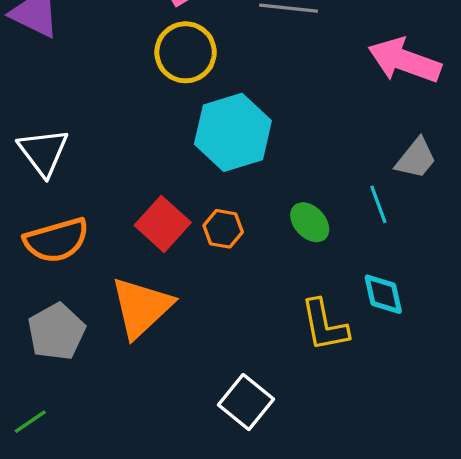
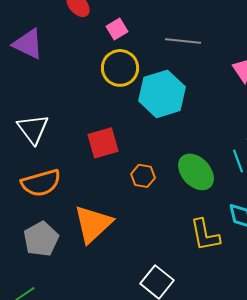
cyan hexagon: (233, 132) -> (162, 94), moved
green ellipse: (310, 222) -> (196, 172), size x1.5
red square: (163, 224) -> (103, 143), moved, turned 32

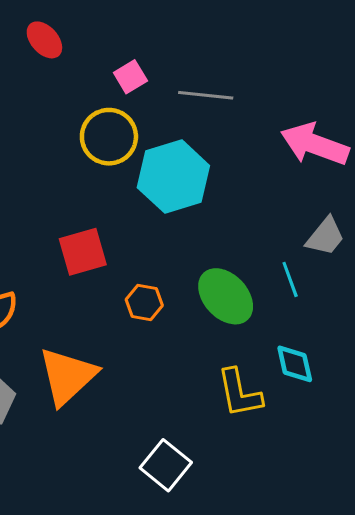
pink square: (117, 29) -> (130, 77), moved

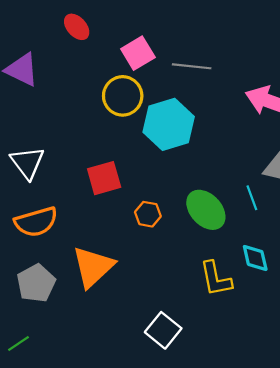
pink square: (130, 77) -> (138, 53), size x1.4

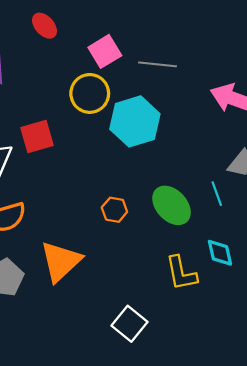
red square: (104, 178) -> (37, 136), moved

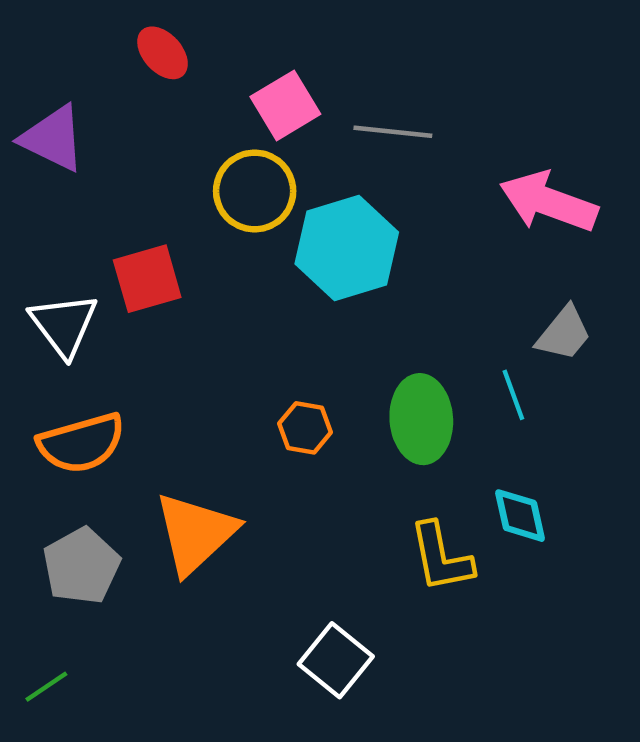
green ellipse: (172, 205) -> (421, 419), turned 39

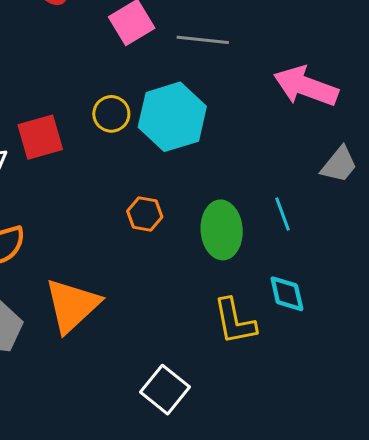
yellow circle: (255, 191) -> (111, 114), moved, size x0.7
gray trapezoid: (564, 334) -> (339, 165), moved
orange hexagon: (305, 428) -> (145, 214), moved

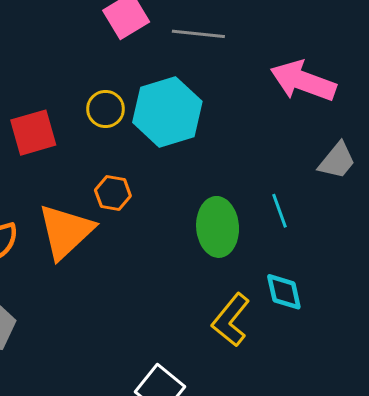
orange hexagon: (145, 214) -> (113, 193), moved
orange triangle: (72, 305) -> (66, 231), moved
yellow L-shape: (235, 321) -> (231, 320), turned 50

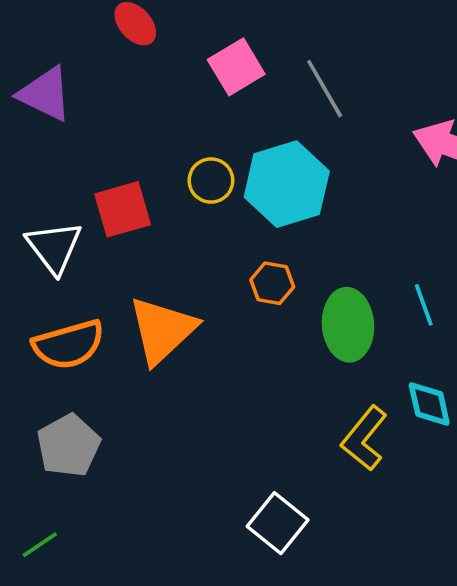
gray line: (198, 34) -> (325, 89), turned 54
orange hexagon: (113, 193) -> (272, 283), moved

